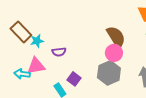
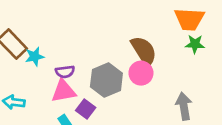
pink triangle: (36, 66) -> (64, 91), moved
gray hexagon: (109, 73) -> (106, 80), moved

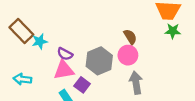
brown semicircle: (144, 51) -> (130, 37), size x0.6
purple semicircle: (65, 72) -> (65, 54), turned 35
gray arrow: (184, 106) -> (136, 83), moved

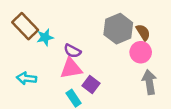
gray hexagon: (99, 61) -> (118, 29), moved

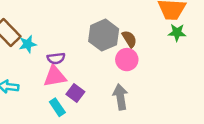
purple semicircle: (72, 51) -> (56, 58), turned -35
gray arrow: (149, 82) -> (120, 97), moved

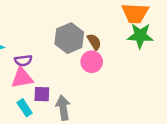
green star: (177, 33) -> (140, 36), size x1.5
purple square: (75, 93) -> (42, 94), turned -35
gray arrow: (120, 97) -> (63, 108), moved

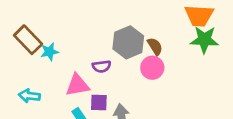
purple semicircle: (23, 60) -> (102, 66), moved

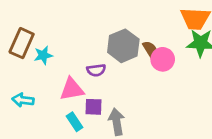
brown rectangle: (28, 40) -> (22, 43), turned 68
pink circle: (152, 68) -> (163, 59), moved

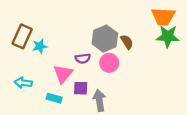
pink circle: (163, 59) -> (109, 63), moved
pink triangle: (72, 89) -> (63, 74), turned -40
cyan rectangle: (74, 122) -> (54, 98), moved, turned -40

